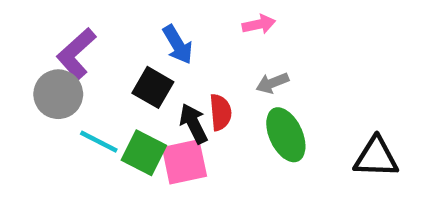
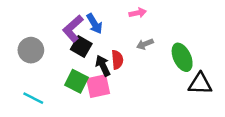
purple L-shape: (76, 54) -> (73, 28), moved
green ellipse: (286, 135) -> (182, 57), moved
cyan line: (99, 142) -> (33, 98), moved

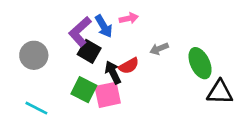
pink arrow: (138, 13) -> (129, 18), moved
red semicircle: (117, 60) -> (129, 66), turned 66

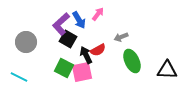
pink arrow: (129, 18) -> (98, 14), turned -40
green ellipse: (200, 63) -> (132, 61), moved
cyan line: (36, 108) -> (19, 77), moved

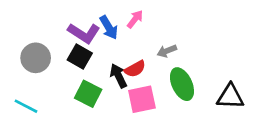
purple L-shape: (61, 24) -> (84, 33), turned -105
black square: (68, 39) -> (80, 56), moved
pink square: (82, 72) -> (142, 99), moved

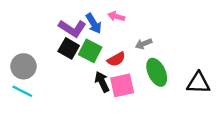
pink arrow: (135, 19) -> (116, 16), turned -112
gray circle: (36, 58) -> (23, 66), moved
black arrow: (118, 76) -> (102, 82), moved
green square: (88, 94) -> (90, 51), moved

